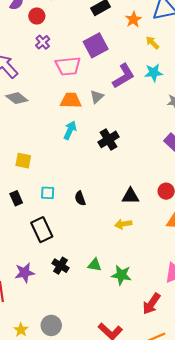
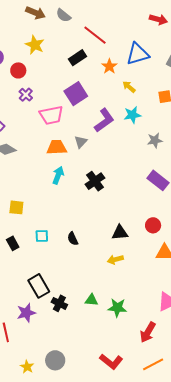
black rectangle: (42, 230) -> (39, 286), moved

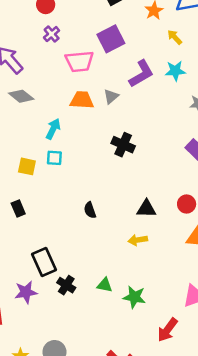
cyan arrow: (58, 175) -> (53, 129), moved
black cross: (95, 181) -> (123, 145), turned -36
cyan square: (42, 236) -> (54, 158), moved

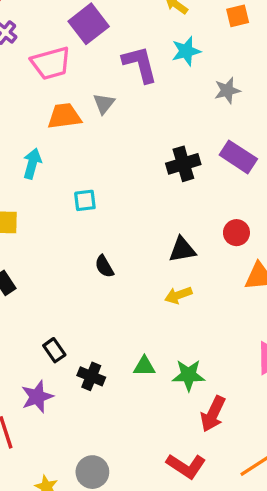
purple L-shape: (141, 74) -> (140, 64), turned -64
black cross: (123, 145) -> (183, 164), moved, turned -30
cyan square: (54, 158) -> (85, 200), moved
black rectangle: (44, 262) -> (54, 350), size x0.6
red arrow: (167, 330) -> (213, 414), moved

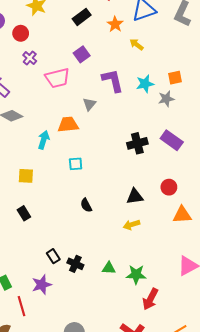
orange square: (238, 16) -> (175, 78), moved
purple square: (89, 24) -> (82, 54), size x0.7
cyan star: (186, 51) -> (145, 84), moved
orange trapezoid: (64, 116) -> (68, 125), moved
black cross: (91, 376) -> (75, 264), moved

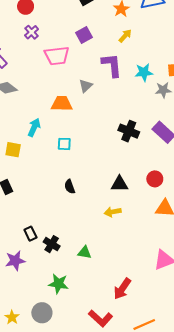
yellow arrow: (137, 44) -> (125, 36), moved, turned 88
cyan arrow: (44, 140) -> (34, 127), moved
black cross: (137, 143) -> (129, 131), turned 30
green star: (136, 275) -> (58, 284), moved

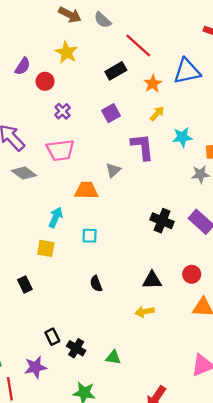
purple cross: (32, 32) -> (63, 111), moved
pink trapezoid: (57, 56) -> (60, 150), moved
cyan star: (144, 72) -> (182, 137), moved
yellow square: (13, 150) -> (46, 248), moved

